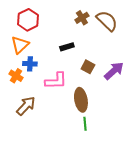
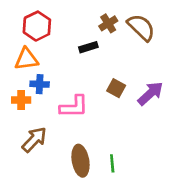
orange triangle: (20, 45) -> (26, 59), turned 36
black rectangle: (67, 47) -> (88, 47), moved
orange cross: (16, 76) -> (21, 100), turned -32
brown ellipse: (81, 100) -> (80, 161), moved

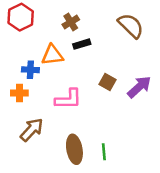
brown cross: (108, 23) -> (71, 22), moved
red hexagon: (37, 26) -> (21, 17), moved
orange triangle: (26, 59) -> (52, 55), moved
blue cross: (40, 84) -> (30, 70), moved

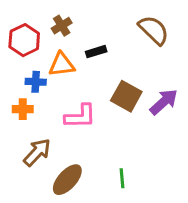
red hexagon: (21, 17) -> (24, 40), moved
brown cross: (71, 22) -> (62, 26), moved
brown square: (107, 82) -> (126, 96), size x1.5
brown ellipse: (74, 149) -> (67, 180), moved, turned 52

